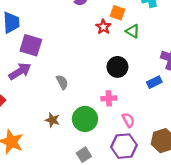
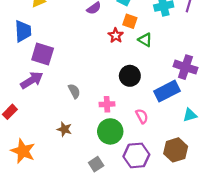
blue rectangle: (154, 82) -> (167, 91), size x1.6
pink cross: (109, 98) -> (107, 104), moved
green circle: (85, 119) -> (110, 131), moved
pink semicircle: (128, 120) -> (142, 116), moved

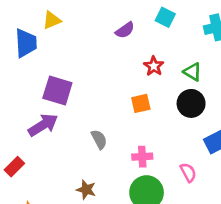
orange square: (130, 21) -> (141, 103), moved, turned -32
blue trapezoid: (23, 31) -> (26, 43), moved
black circle: (130, 76) -> (191, 103), moved

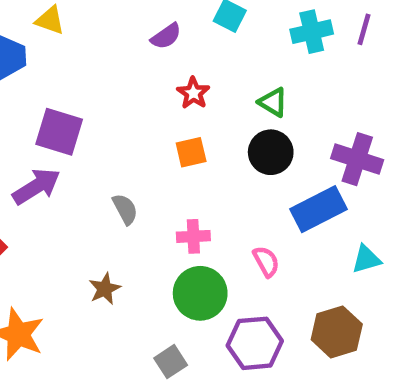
yellow triangle: (52, 20) -> (50, 20), turned 42
red star: (154, 66) -> (193, 93), moved
brown star: (86, 190) -> (105, 289), turned 30

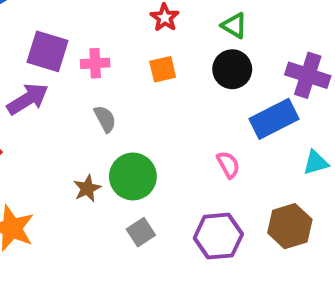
pink cross: (193, 236) -> (95, 63), moved
green circle: (200, 293) -> (133, 176), moved
gray square: (171, 362) -> (141, 232), moved

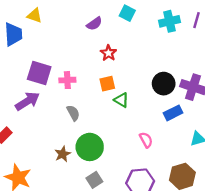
green triangle: (234, 26) -> (121, 100), moved
black circle: (232, 69) -> (164, 84), moved
blue rectangle: (274, 119) -> (173, 113), size x0.7

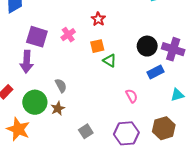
pink cross: (67, 80) -> (68, 35), moved, turned -32
purple arrow: (27, 101) -> (27, 62), turned 125
gray semicircle: (73, 113) -> (61, 86), moved
green circle: (90, 147) -> (35, 102), moved

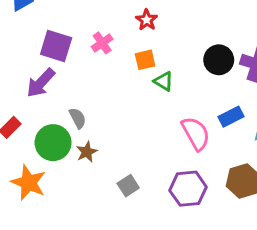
purple arrow: (27, 62) -> (41, 83), turned 40
blue rectangle: (155, 72) -> (231, 117), moved
gray semicircle: (61, 86) -> (78, 118), moved
pink semicircle: (132, 96) -> (196, 133), size x1.6

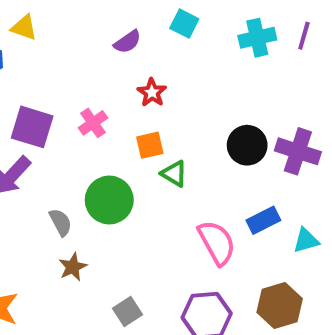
green circle: (53, 143) -> (109, 200), moved

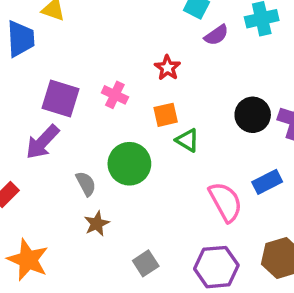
purple semicircle: (127, 42) -> (216, 35), moved
pink cross: (93, 123) -> (115, 95), turned -30

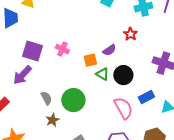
purple semicircle: (216, 35) -> (109, 50), moved
red star: (167, 68) -> (130, 34), moved
black circle: (253, 115) -> (123, 75), moved
green circle: (129, 164) -> (73, 100), moved

